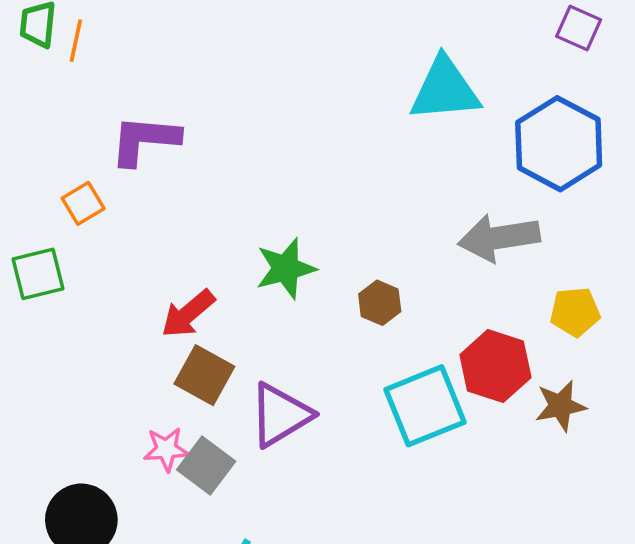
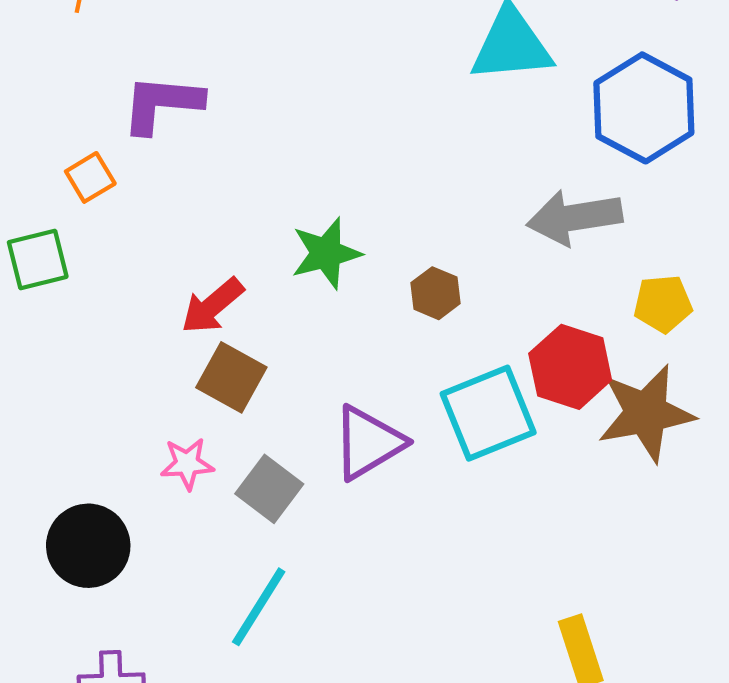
brown star: (561, 406) -> (646, 413), size x1.6
purple triangle: (280, 415) -> (368, 443), moved
gray square: (206, 466) -> (269, 489), moved

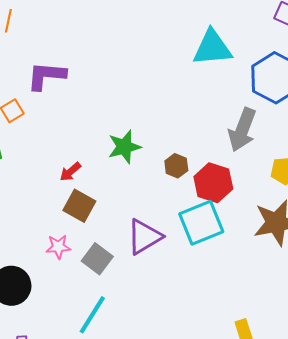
gray arrow: (574, 217) -> (242, 130), turned -60
red arrow: (212, 306) -> (70, 172), size x0.7
red hexagon: (570, 367) -> (213, 183), moved

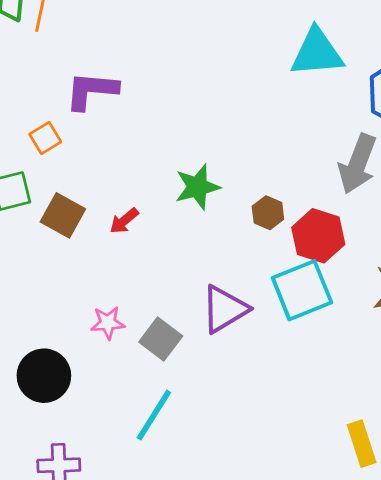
brown square: (79, 206) -> (63, 215), moved

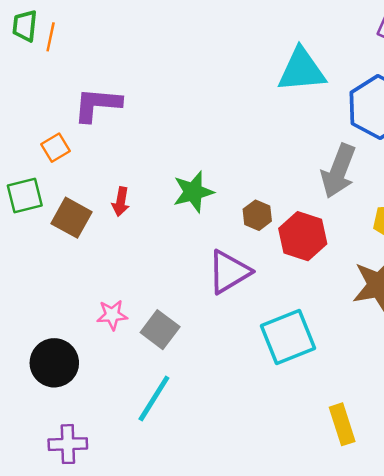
red arrow: (124, 221) -> (121, 202), moved, turned -40
cyan square: (302, 290) -> (288, 337), moved
purple triangle: (225, 309) -> (229, 272), moved

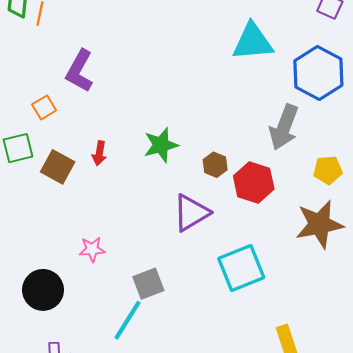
purple L-shape: (97, 105) -> (80, 71), turned -66
gray square: (160, 330) -> (148, 284), moved, turned 32

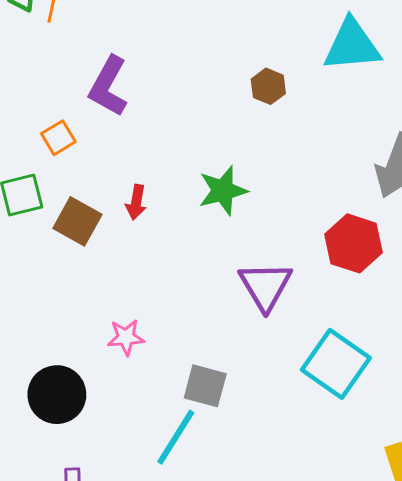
brown hexagon: (215, 165) -> (268, 86), moved
purple triangle: (191, 213) -> (265, 286), turned -30
cyan square: (241, 268) -> (336, 364), turned -33
gray square: (148, 284) -> (205, 386), turned 36

